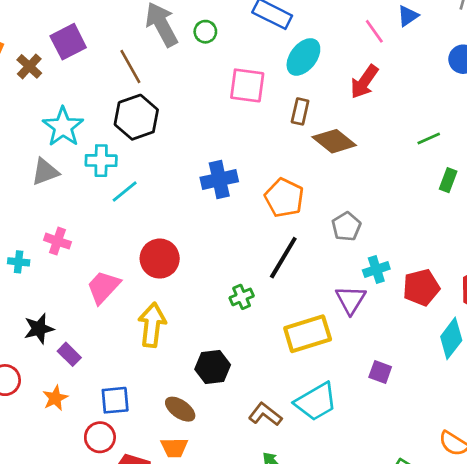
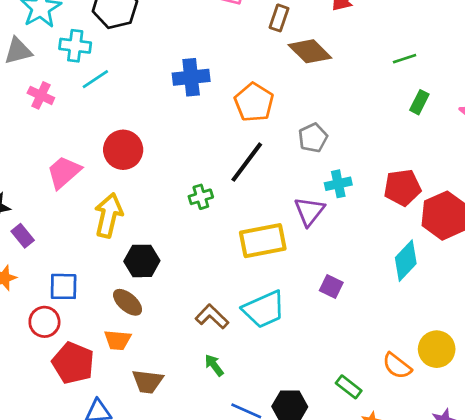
pink cross: (57, 241) -> (41, 95), moved
red pentagon: (421, 287) -> (402, 188), moved
black hexagon: (213, 367) -> (142, 261), moved

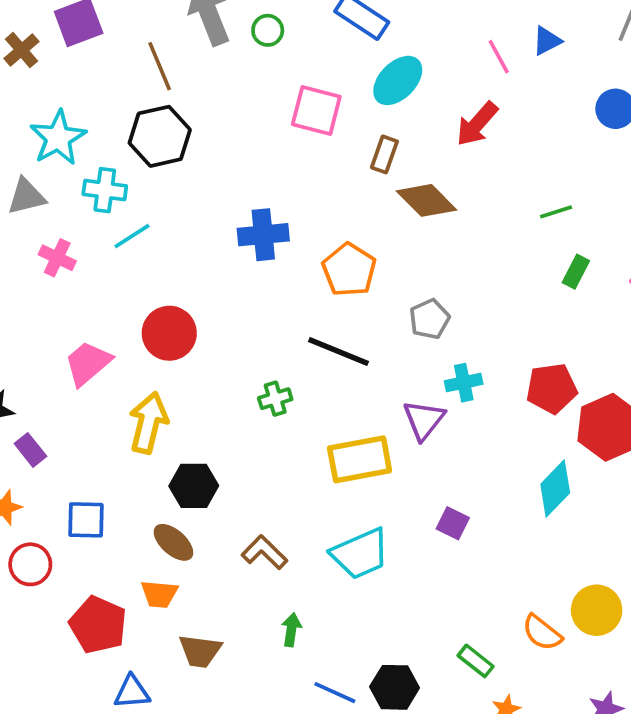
black line: (247, 162) -> (339, 352), turned 75
brown L-shape: (212, 317) -> (264, 552), moved
red circle: (44, 322) -> (30, 564), moved
green arrow: (214, 365) -> (291, 630), turned 45

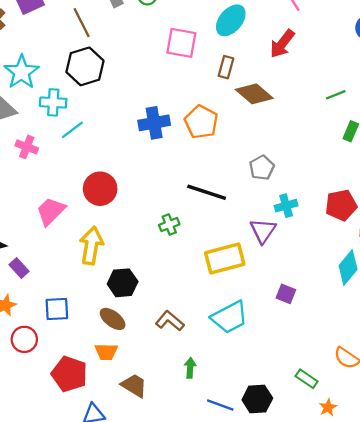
orange pentagon: (349, 270) -> (201, 122), moved
brown trapezoid: (200, 651) -> (134, 385), turned -152

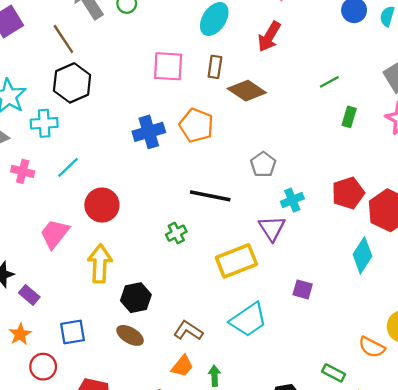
pink square: (181, 43) -> (168, 66), moved
cyan line: (72, 130) -> (68, 167), moved
orange trapezoid: (106, 352) -> (182, 366), moved, turned -45

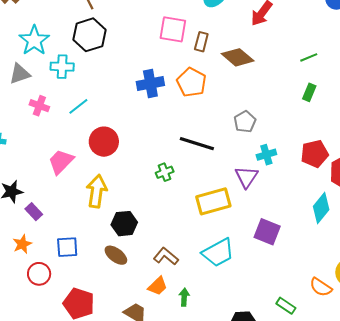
brown rectangle: (215, 67) -> (201, 42), moved
green rectangle: (349, 117) -> (309, 92), moved
purple square: (303, 289) -> (267, 232), size x1.5

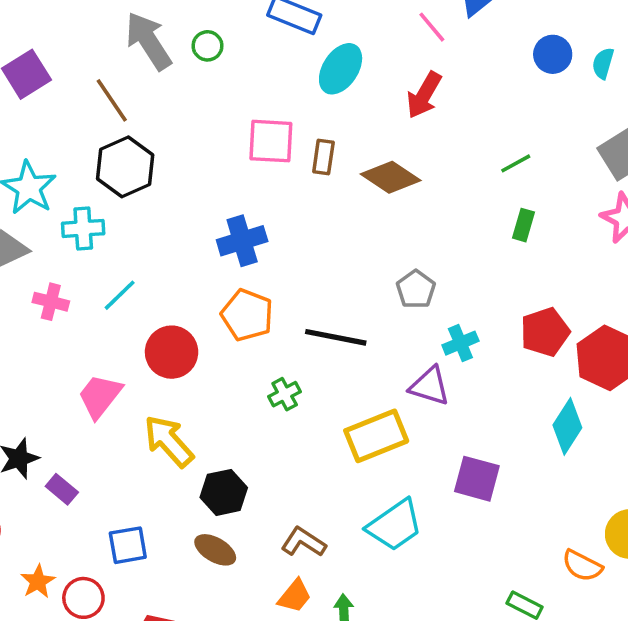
orange pentagon: (192, 82) -> (247, 315), moved
purple triangle: (246, 177) -> (430, 386), turned -40
yellow arrow: (97, 191) -> (169, 441), turned -44
orange star: (22, 244) -> (38, 581), moved

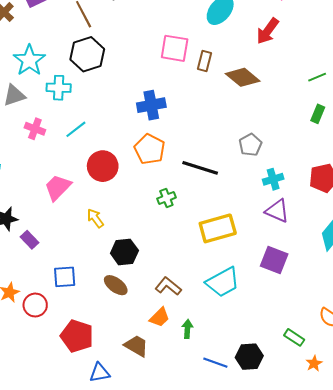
purple triangle: (430, 386) -> (277, 211), moved
yellow arrow: (169, 441) -> (95, 218), size x0.6

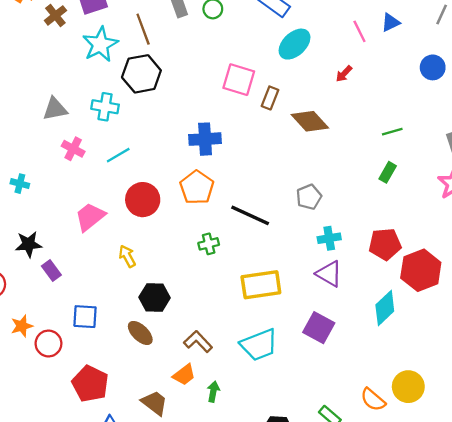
red arrow: (268, 31) -> (344, 74), size x0.6
cyan star: (29, 60) -> (100, 44), moved

